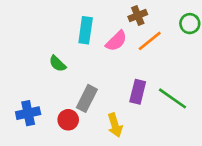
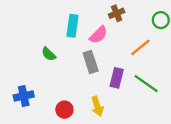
orange line: (150, 41) -> (140, 47), moved
gray rectangle: (87, 98) -> (91, 62), moved, turned -45
red circle: (68, 120) -> (64, 110), moved

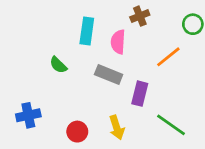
pink semicircle: (98, 35) -> (118, 42), turned 138
gray rectangle: (91, 62) -> (109, 74), turned -50
green line: (146, 84) -> (171, 125), moved

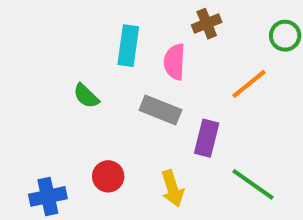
blue cross: (28, 115) -> (48, 196), moved
red circle: (77, 132) -> (108, 176), moved

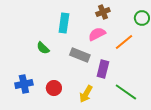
pink semicircle: (175, 62) -> (97, 34), moved, turned 60
yellow arrow: (173, 188) -> (86, 94), turned 48
blue cross: (48, 196) -> (24, 84), moved

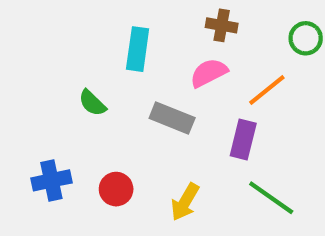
brown cross: (103, 12) -> (222, 25), turned 32
purple rectangle: (103, 69) -> (243, 140), moved

